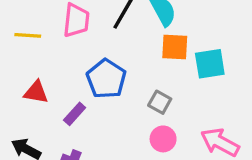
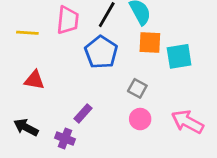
blue pentagon: (106, 79) -> (101, 52), moved
purple rectangle: (75, 114) -> (83, 113), moved

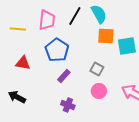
blue pentagon: (101, 52) -> (57, 50), moved
purple rectangle: (83, 113) -> (64, 76), moved
purple cross: (65, 138) -> (68, 105), moved

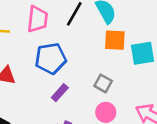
blue pentagon: (57, 50) -> (51, 58), turned 30

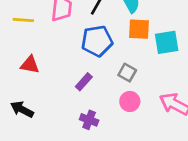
blue pentagon: (51, 58) -> (97, 41), moved

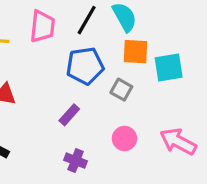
gray square: (127, 73) -> (121, 90), moved

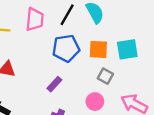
orange square: (136, 52) -> (98, 49), moved
gray square: (121, 90) -> (105, 76), moved

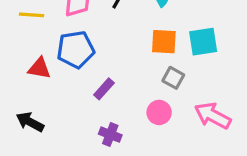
blue pentagon: (66, 48) -> (76, 49), moved

